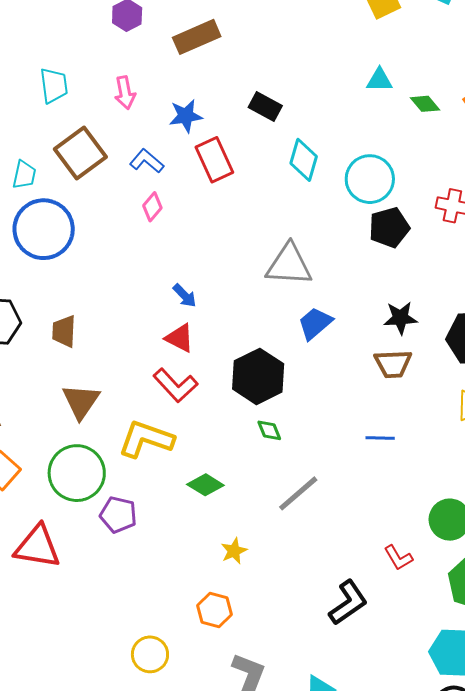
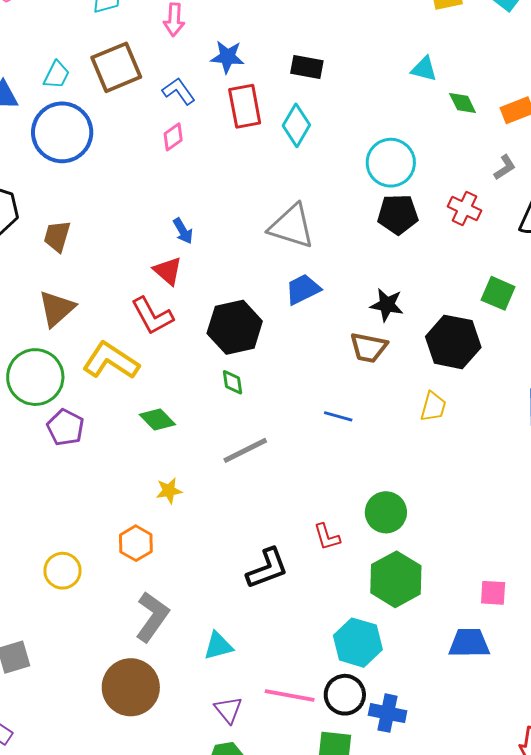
black rectangle: (265, 107) -> (307, 67), turned -32
cyan diamond: (304, 160) -> (296, 125), moved

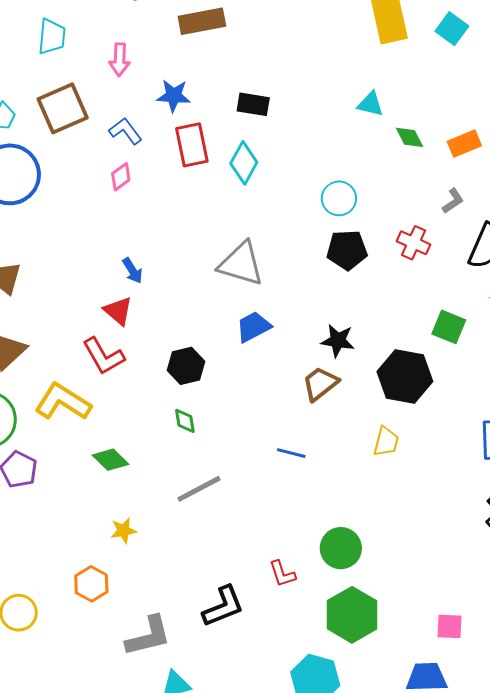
cyan circle: (391, 163) -> (339, 198), size x0.7
black hexagon: (235, 327) -> (186, 366), size x0.7
brown trapezoid: (369, 348) -> (320, 384), turned 132
gray L-shape: (152, 617) -> (148, 636), moved, turned 42

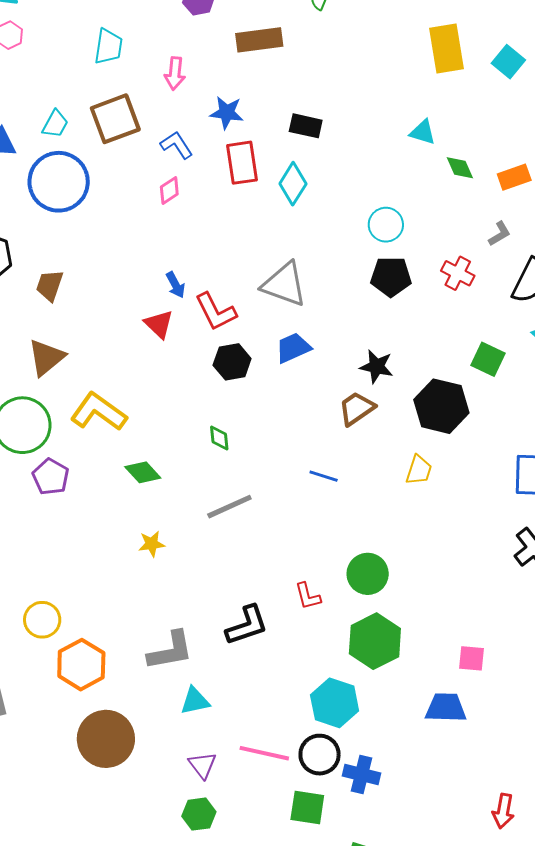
red L-shape: (103, 356) -> (216, 312), moved
black hexagon: (186, 366) -> (232, 362), moved
orange hexagon: (91, 584) -> (81, 665), moved, size x1.4

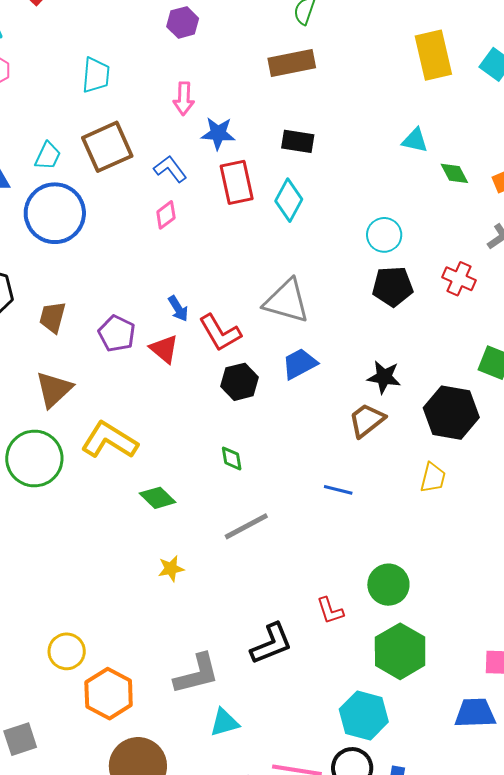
brown rectangle: (259, 40) -> (292, 63), moved
pink arrow: (175, 73) -> (184, 99), moved
purple pentagon: (51, 477) -> (117, 334), moved

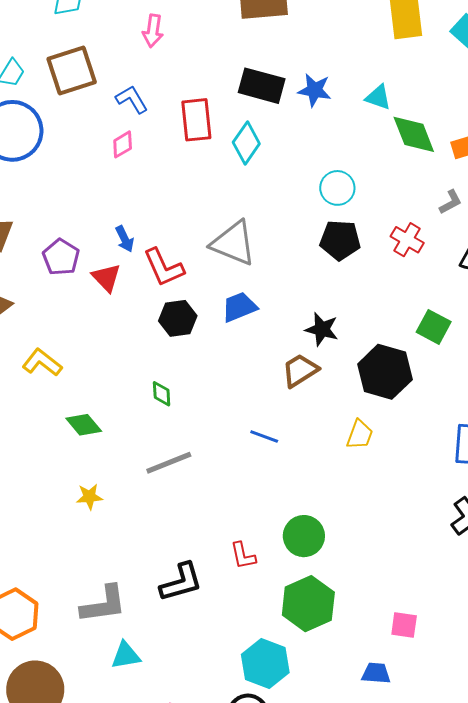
blue star: (218, 133) -> (315, 90), moved
black rectangle: (298, 141) -> (262, 86), size x1.4
green diamond: (454, 173) -> (414, 134), size x1.6
yellow L-shape: (109, 440) -> (42, 362), size x0.7
blue trapezoid: (475, 713) -> (376, 673), size x0.7

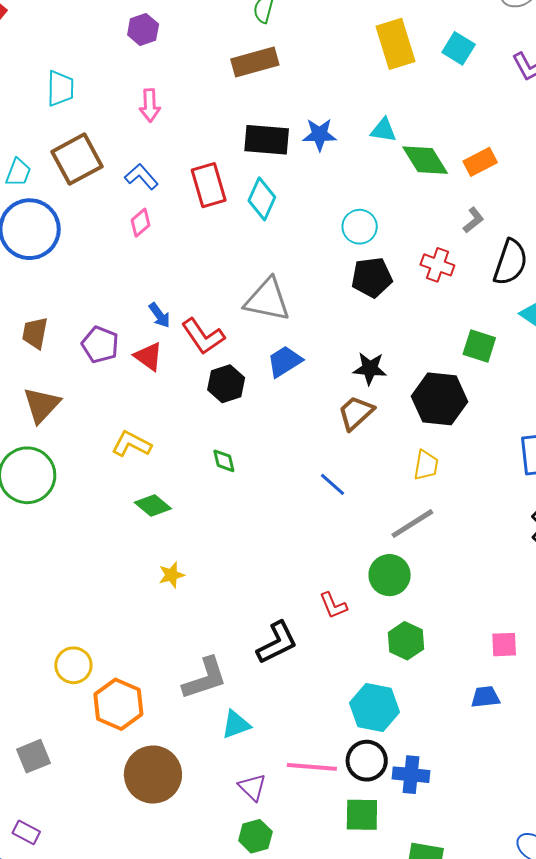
yellow L-shape: (42, 362) -> (131, 444), moved
blue line: (264, 437) -> (332, 484), turned 32
gray line: (169, 463) -> (412, 524), moved
green hexagon: (308, 604) -> (406, 641), size x0.7

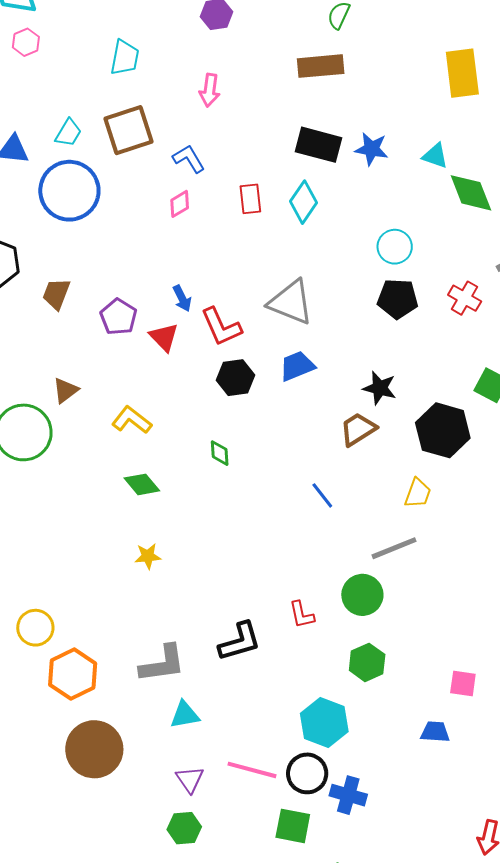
red rectangle: (209, 185) -> (250, 199), moved, size x0.7
brown triangle: (42, 405) -> (65, 390), moved, size x0.7

